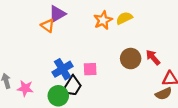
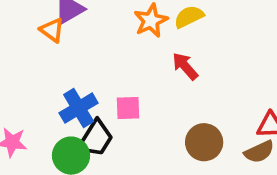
red arrow: (153, 57) -> (185, 66), moved
brown circle: (131, 59) -> (204, 142), moved

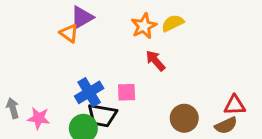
red arrow: (185, 66) -> (155, 61), moved
black trapezoid: (96, 138) -> (102, 115), turned 68

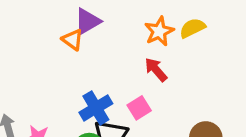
red arrow: (155, 61) -> (156, 70), moved
pink square: (127, 92) -> (139, 108), turned -30

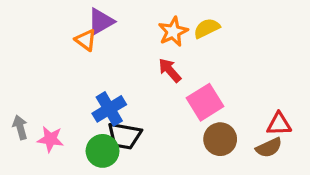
pink square: (139, 108) -> (205, 102), moved, size x1.5

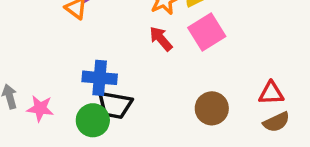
pink square: (205, 102) -> (207, 32), moved
blue cross: (109, 109) -> (100, 78), turned 36
brown semicircle: (269, 148) -> (276, 122), moved

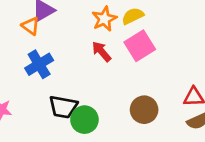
blue cross: (100, 78) -> (39, 64), moved, turned -36
green circle: (93, 120) -> (84, 120), moved

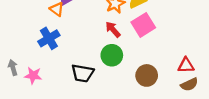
blue cross: (39, 64) -> (49, 38), moved
green circle: (84, 120) -> (112, 55), moved

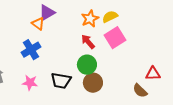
pink star: (33, 75) -> (30, 83), moved
brown circle: (147, 75) -> (93, 83), moved
brown semicircle: (189, 84) -> (140, 91), moved, turned 70

